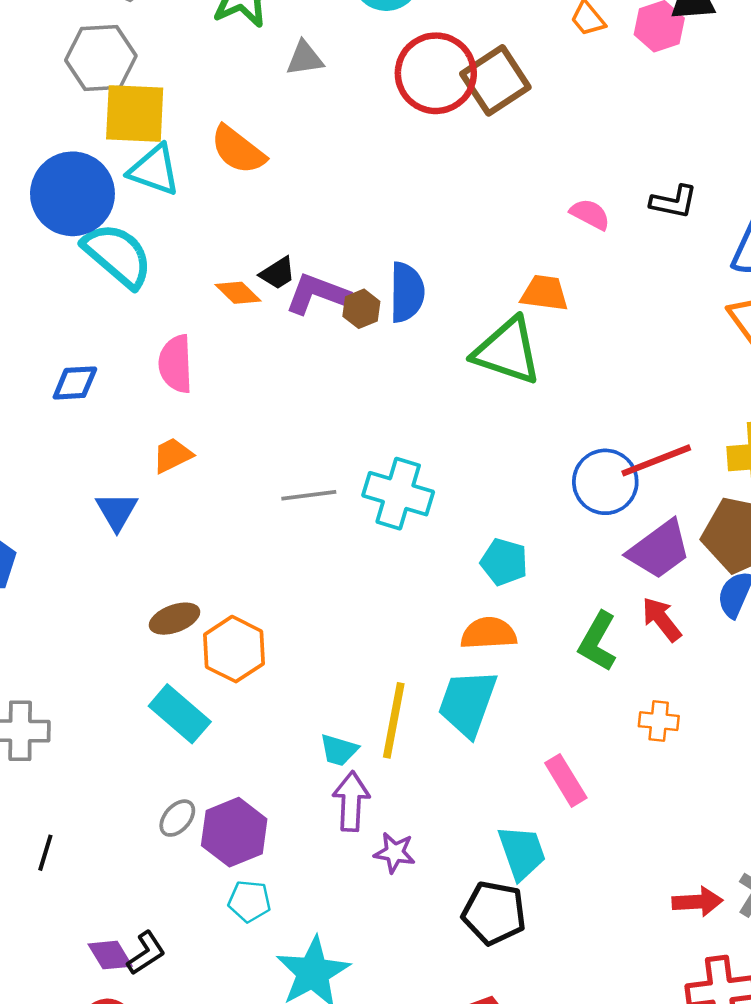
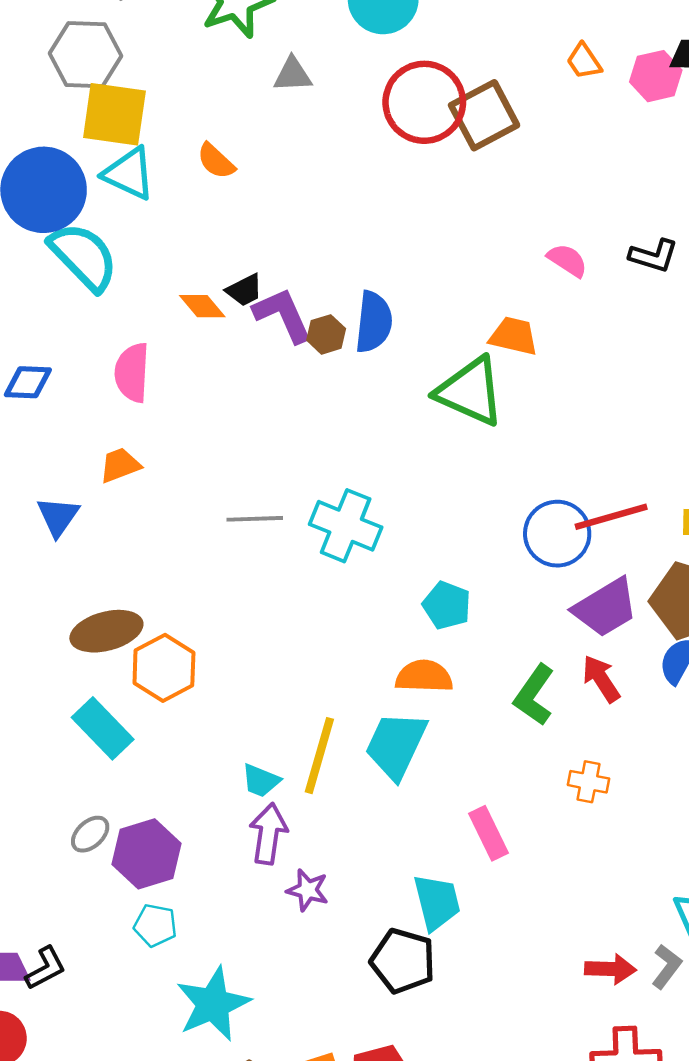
orange semicircle: (238, 150) -> (216, 161), size x0.7
purple L-shape: (317, 294) -> (283, 315), turned 40
brown ellipse: (174, 619) -> (106, 631), size x1.4

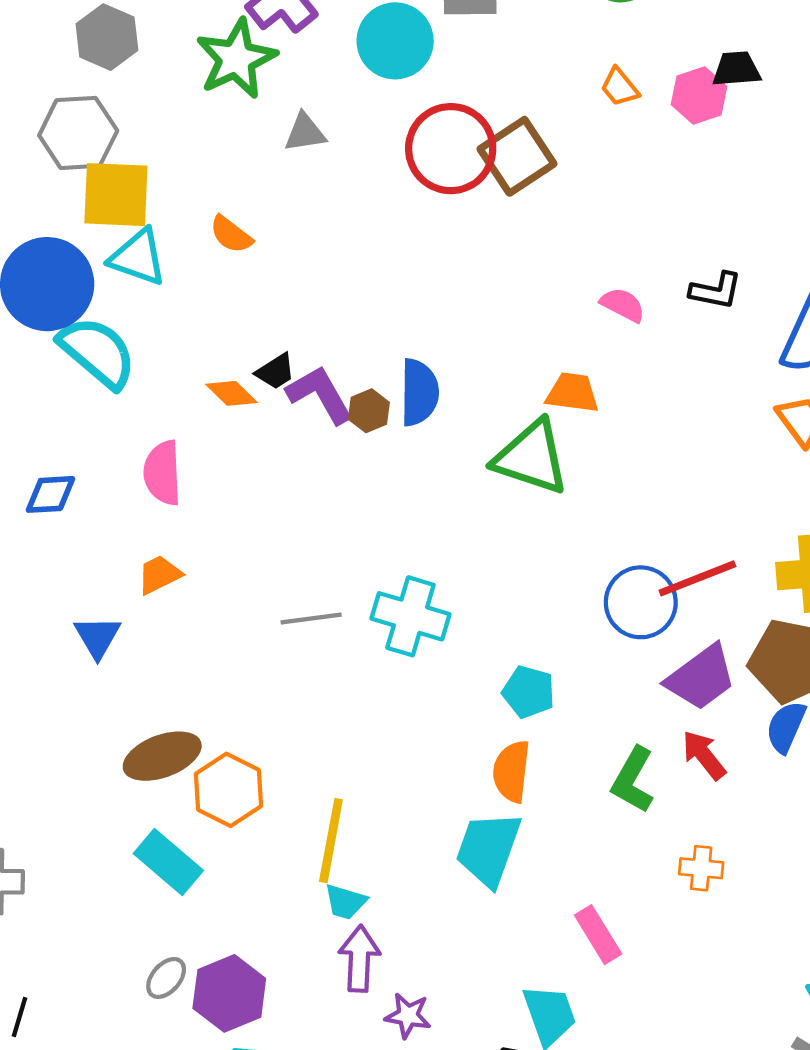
orange semicircle: (424, 676) -> (512, 771), turned -80
yellow line: (319, 756) -> (331, 841), moved

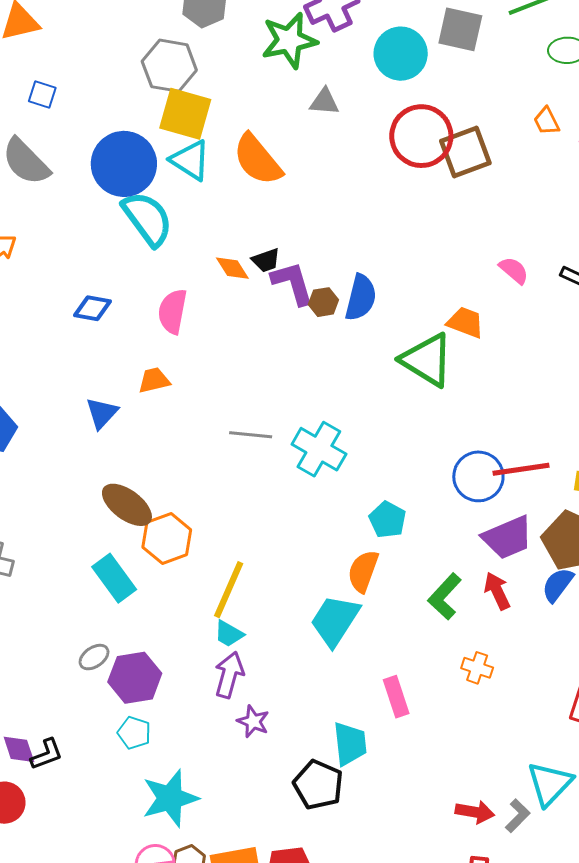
orange semicircle: (231, 235) -> (257, 160), size x1.8
brown ellipse: (162, 756) -> (127, 505), turned 44

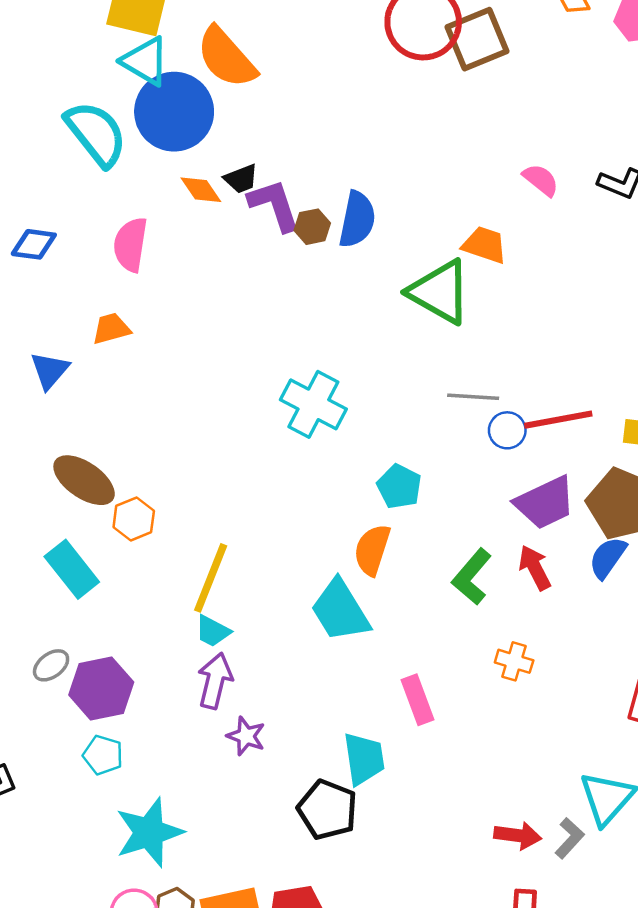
blue circle: (124, 164) -> (174, 112), moved
gray line: (251, 435) -> (473, 397), moved
blue circle: (478, 476) -> (507, 430), size x0.6
orange hexagon: (167, 538) -> (134, 519), size x0.7
cyan trapezoid: (335, 621) -> (340, 611), turned -62

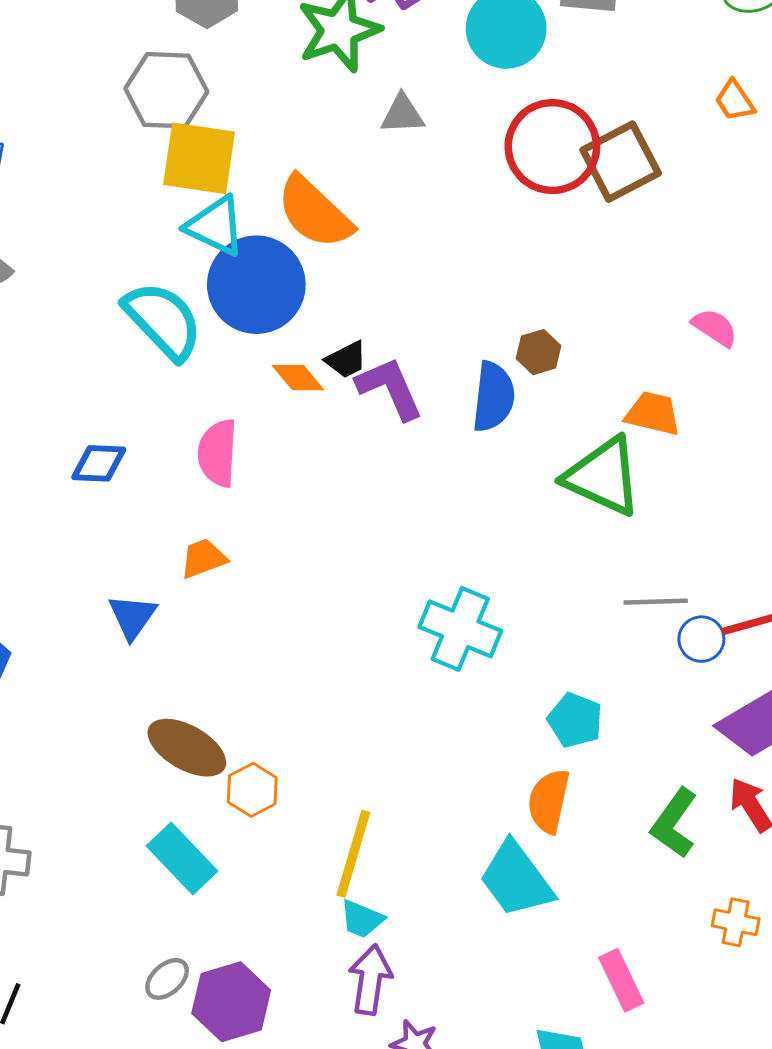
brown hexagon: (312, 227) -> (538, 352), moved

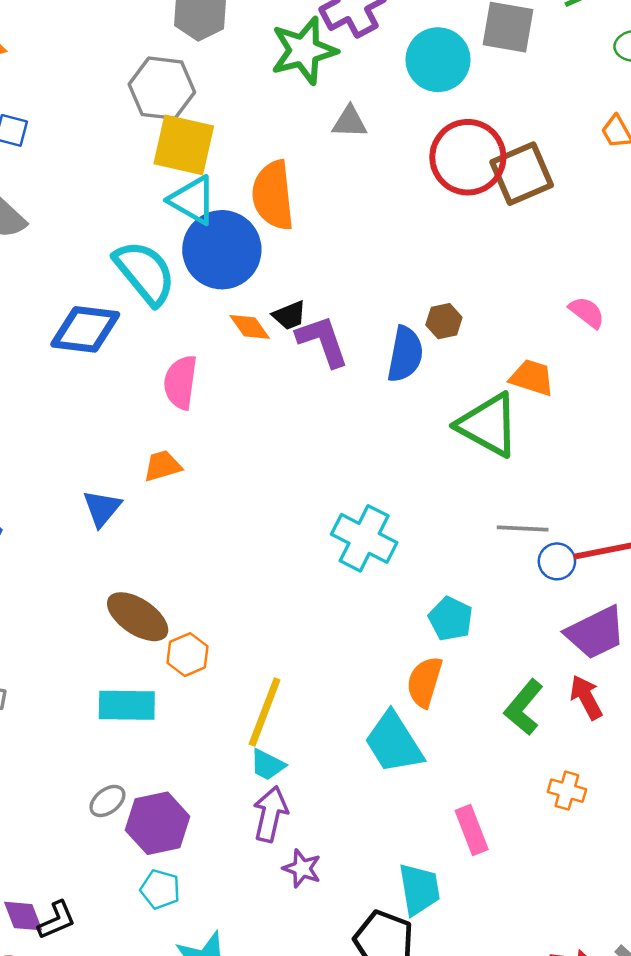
orange semicircle: (315, 212) -> (273, 195), turned 36
blue diamond: (99, 463) -> (85, 329), moved, size x1.5
cyan rectangle: (182, 859) -> (127, 705), turned -50

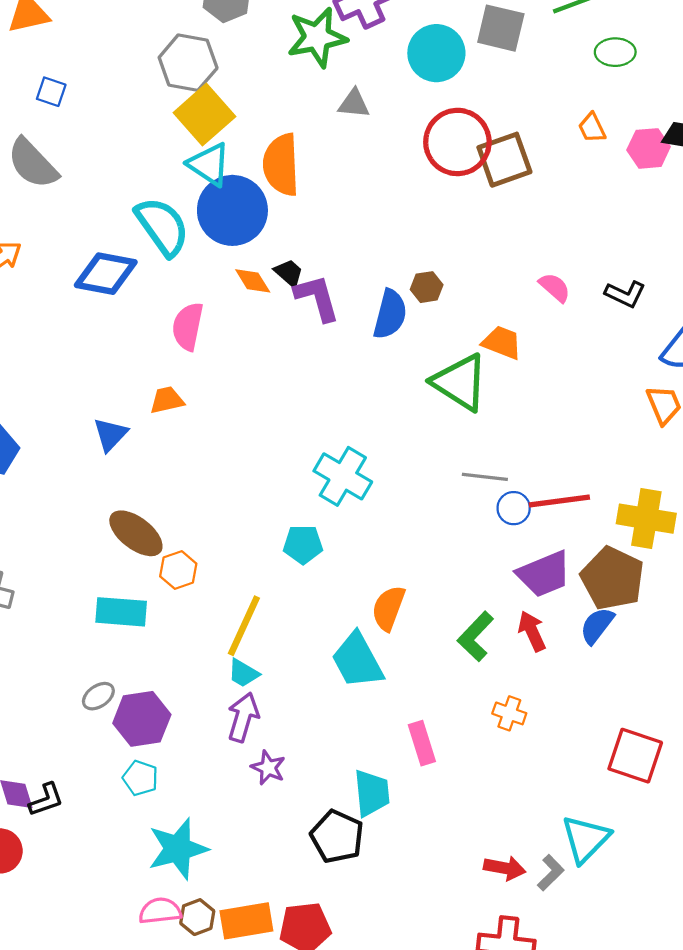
yellow square: (184, 145) -> (204, 115), turned 32
black trapezoid: (289, 315) -> (289, 273), turned -120
cyan pentagon: (451, 619) -> (303, 544), moved, turned -30

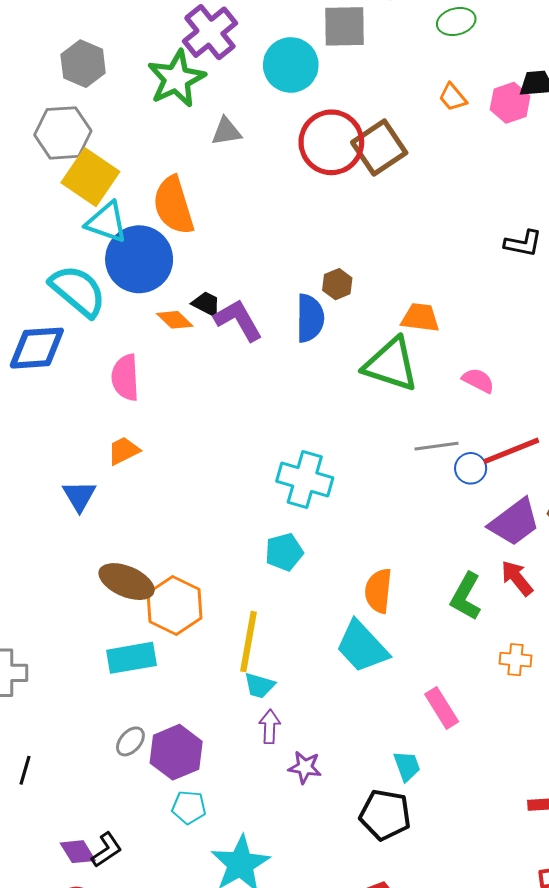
pink semicircle: (555, 287) -> (478, 380), moved
orange hexagon: (178, 570) -> (174, 605), size x1.6
purple arrow: (243, 717) -> (270, 726), size x0.7
cyan trapezoid: (372, 793) -> (407, 766), size x0.7

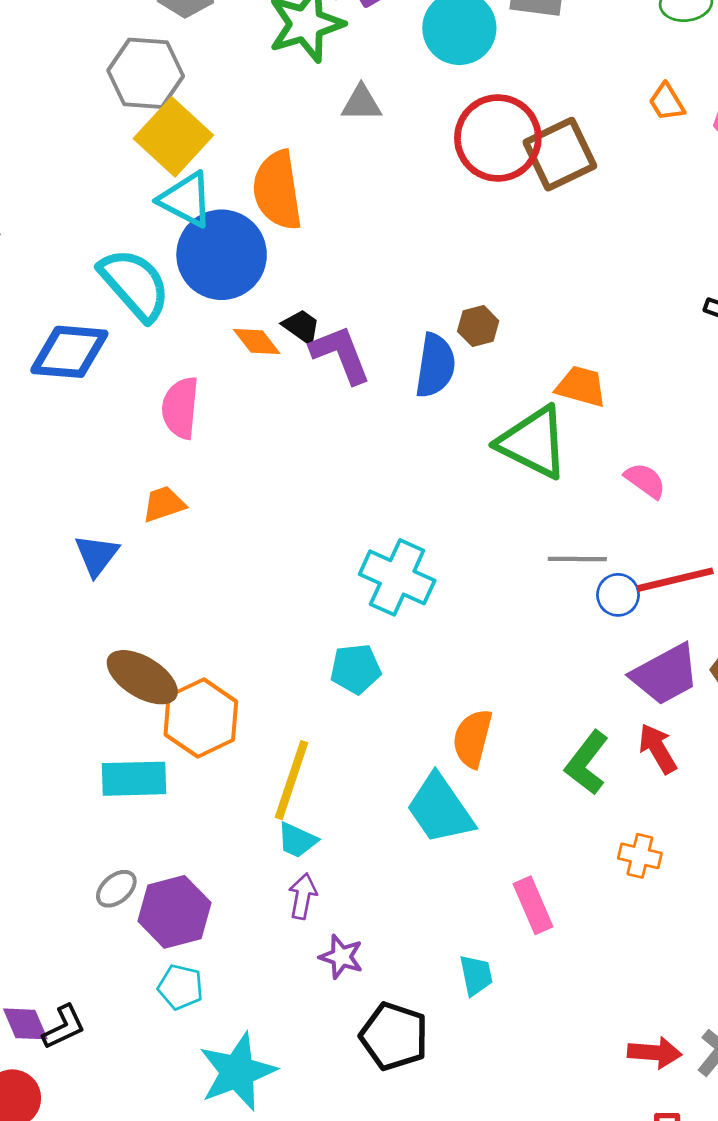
black pentagon: (385, 815) -> (394, 1036), moved

